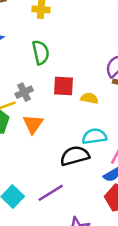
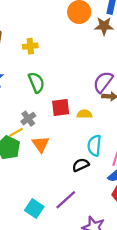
cyan semicircle: (94, 136) -> (94, 145), turned -66
black semicircle: (75, 156) -> (81, 165), size x0.7

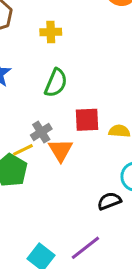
green semicircle: (36, 82) -> (56, 83), turned 42
orange triangle: (41, 144) -> (61, 150), moved

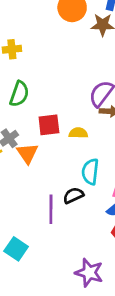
purple line: (85, 248) -> (51, 209), moved, turned -48

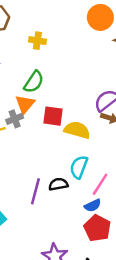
yellow semicircle: (78, 133) -> (77, 130), size x1.5
orange triangle: (27, 153) -> (25, 104), moved

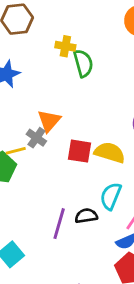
green semicircle: (34, 82) -> (83, 63), moved, turned -50
red square: (53, 116) -> (79, 151), moved
gray cross: (15, 119) -> (36, 138), turned -35

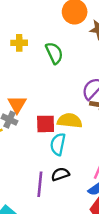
green semicircle: (83, 63) -> (54, 53), moved
cyan semicircle: (111, 196) -> (58, 144), moved

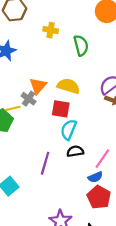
yellow semicircle: (70, 121) -> (68, 86), moved
black semicircle: (60, 174) -> (75, 151), moved

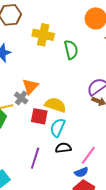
yellow cross: (51, 30) -> (43, 35), size x1.5
yellow semicircle: (68, 86) -> (55, 105), moved
red square: (61, 109) -> (39, 116), moved

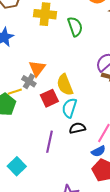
yellow semicircle: (55, 105) -> (65, 85), turned -125
red square: (39, 116) -> (49, 98), turned -30

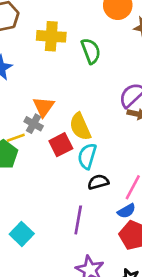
purple line: (50, 142) -> (78, 220), moved

